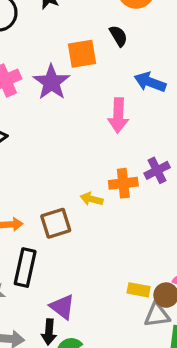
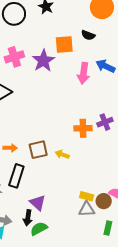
black semicircle: (118, 36) -> (88, 35), turned 136
pink arrow: (118, 115) -> (84, 73), moved
yellow arrow: (92, 199) -> (62, 154), moved
gray triangle: (157, 315) -> (87, 209), moved

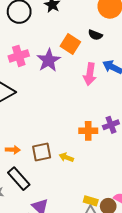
orange square: (64, 44) -> (70, 44), turned 36
black rectangle: (16, 176) -> (19, 179), turned -60

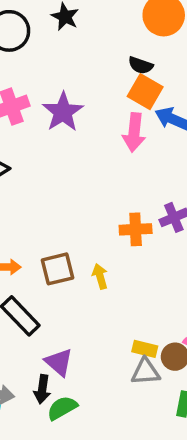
orange square: (70, 44) -> (145, 92), moved
yellow arrow: (66, 157) -> (100, 276), turned 56

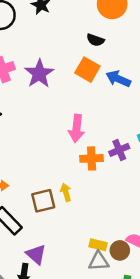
orange square: (145, 92) -> (87, 70), moved
pink arrow: (134, 132) -> (77, 128), moved
brown square: (58, 269) -> (43, 201), moved

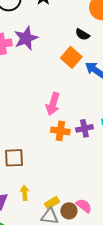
purple star: (39, 74) -> (26, 38), moved
yellow arrow: (66, 192) -> (25, 193), moved
yellow rectangle: (98, 245) -> (52, 203), turned -56

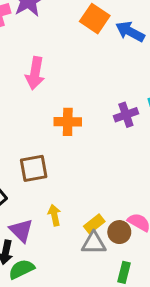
pink arrow: (53, 104) -> (35, 73), moved
orange cross: (60, 131) -> (68, 122), moved

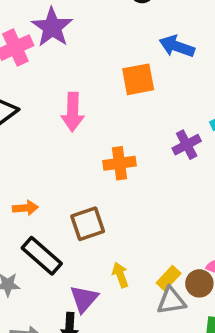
orange square: (95, 19) -> (138, 79), moved, turned -36
purple triangle: (21, 230) -> (84, 299), turned 35

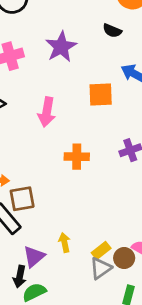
purple star: (52, 27) -> (61, 47), moved
brown square: (88, 224) -> (22, 199), moved
gray triangle: (171, 301) -> (101, 268), turned -35

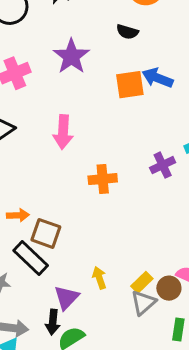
orange square: (101, 95) -> (130, 85), moved
brown square: (22, 199) -> (46, 233), turned 36

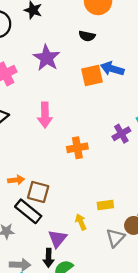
yellow rectangle: (142, 282) -> (105, 205), moved, turned 42

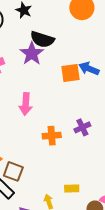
black semicircle: (87, 36) -> (42, 39), moved, size x1.6
purple cross: (121, 134) -> (82, 127), moved

